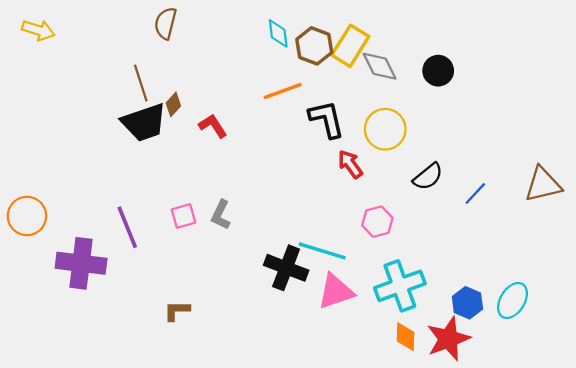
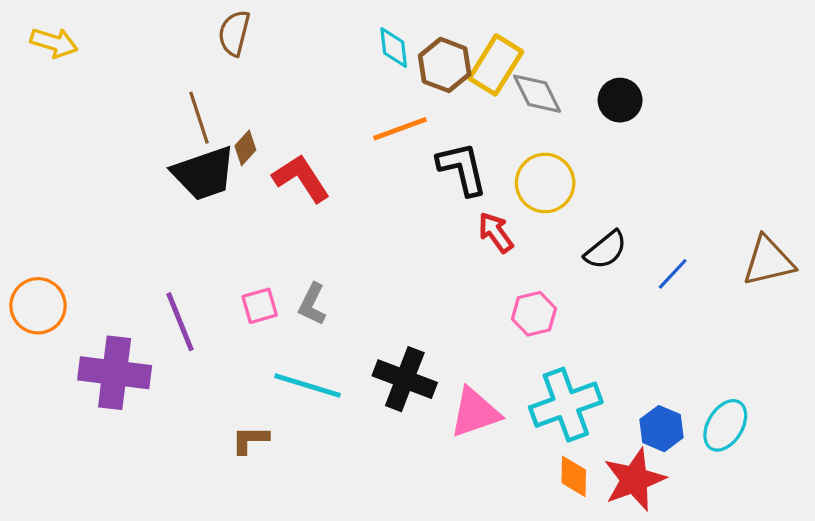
red L-shape: (213, 126) -> (301, 178), size x1.4
cyan line: (322, 251) -> (308, 386), moved

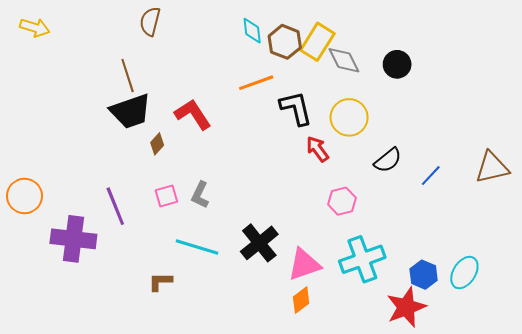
brown diamond: (245, 148) -> (157, 144), moved
black cross: (405, 379) -> (259, 243), turned 30
orange diamond: (574, 476) -> (301, 300), moved, turned 52

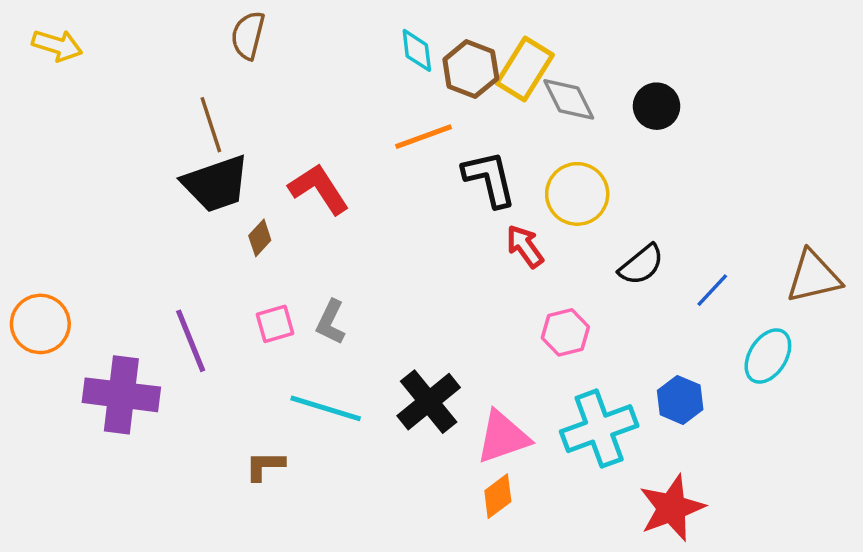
cyan ellipse: (464, 273) -> (768, 356), moved
blue hexagon: (424, 275) -> (680, 400), moved

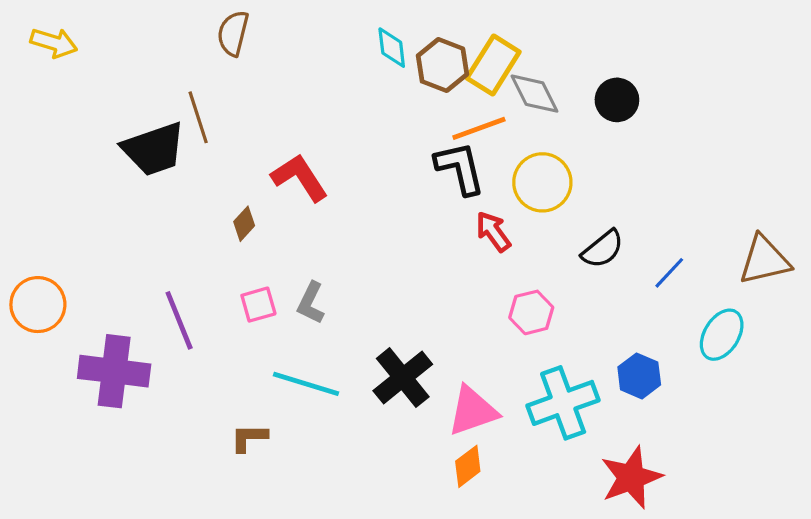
orange line: (424, 137) -> (479, 128), moved
black trapezoid: (216, 184) -> (154, 149), moved

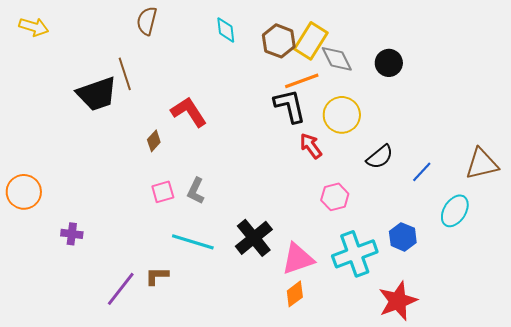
cyan diamond: (392, 48) -> (226, 30), moved
purple line: (179, 320) -> (121, 289), moved, turned 60
purple cross: (114, 371) -> (72, 234), size x0.5

